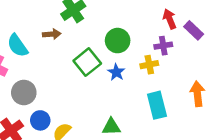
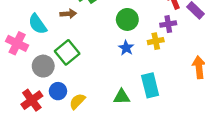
green square: (87, 62) -> (67, 52), moved
cyan rectangle: (157, 105) -> (150, 85), moved

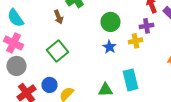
brown arrow: (68, 14) -> (58, 17), turned 72
cyan semicircle: (38, 24) -> (16, 18), moved
gray circle: (43, 66) -> (16, 66), moved

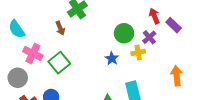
green circle: (110, 22) -> (124, 33), moved
purple cross: (146, 26) -> (149, 37), turned -32
pink cross: (14, 43) -> (33, 53), moved

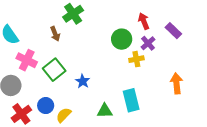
red arrow: (154, 16) -> (144, 21), moved
blue star: (112, 59) -> (83, 81), moved

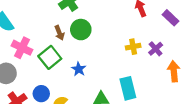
brown arrow: (55, 34) -> (59, 33), moved
green circle: (122, 39) -> (81, 30), moved
purple cross: (148, 43) -> (156, 49), moved

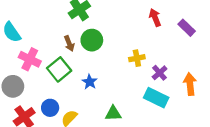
yellow cross: (133, 47) -> (137, 58), moved
purple cross: (156, 49) -> (160, 73), moved
cyan rectangle: (128, 88) -> (156, 98), moved, turned -50

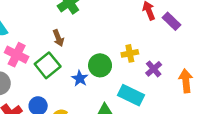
purple rectangle: (187, 28) -> (172, 21), moved
green circle: (92, 40) -> (100, 65), moved
cyan rectangle: (156, 98) -> (131, 95), moved

